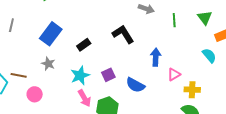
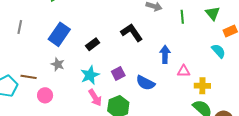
pink triangle: (174, 74) -> (184, 71), turned 32

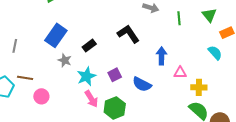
gray line: (20, 27) -> (15, 46), moved
gray star: (58, 64) -> (65, 60), moved

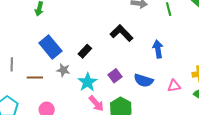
blue rectangle: (56, 35) -> (50, 47), turned -65
pink triangle: (180, 73) -> (174, 86), moved
brown line: (25, 78) -> (35, 77), moved

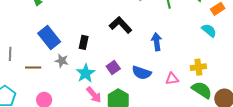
black rectangle: (85, 51) -> (84, 42), turned -32

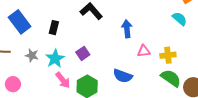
gray star: (62, 61) -> (32, 55), moved
blue semicircle: (142, 73) -> (123, 76), moved
pink triangle: (172, 79) -> (144, 51), moved

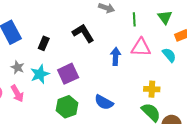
pink triangle: (144, 51) -> (141, 47), moved, size x1.5
purple square: (83, 53) -> (68, 74), size x1.5
pink arrow: (63, 80) -> (17, 94), moved

